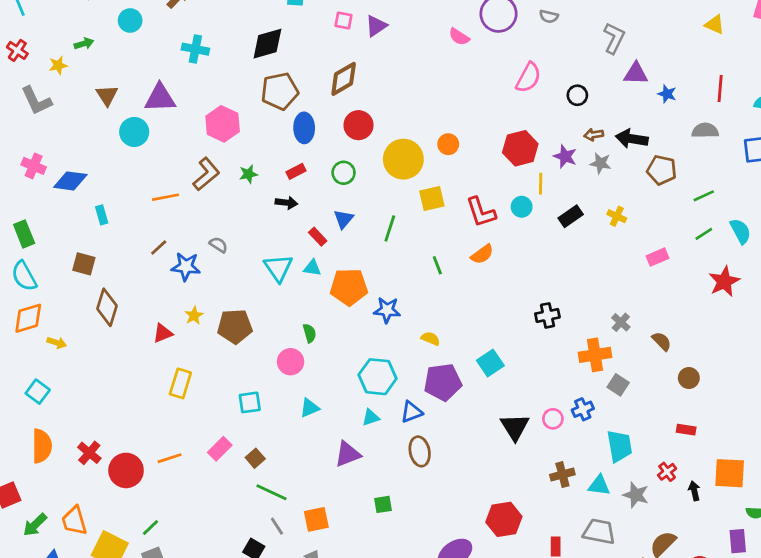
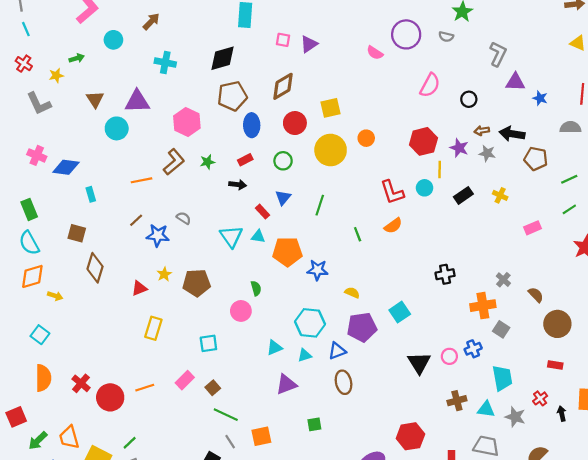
yellow square: (432, 199) -> (331, 108), moved
brown circle: (689, 378) -> (557, 324), size x1.6
cyan triangle: (310, 408) -> (274, 348), moved

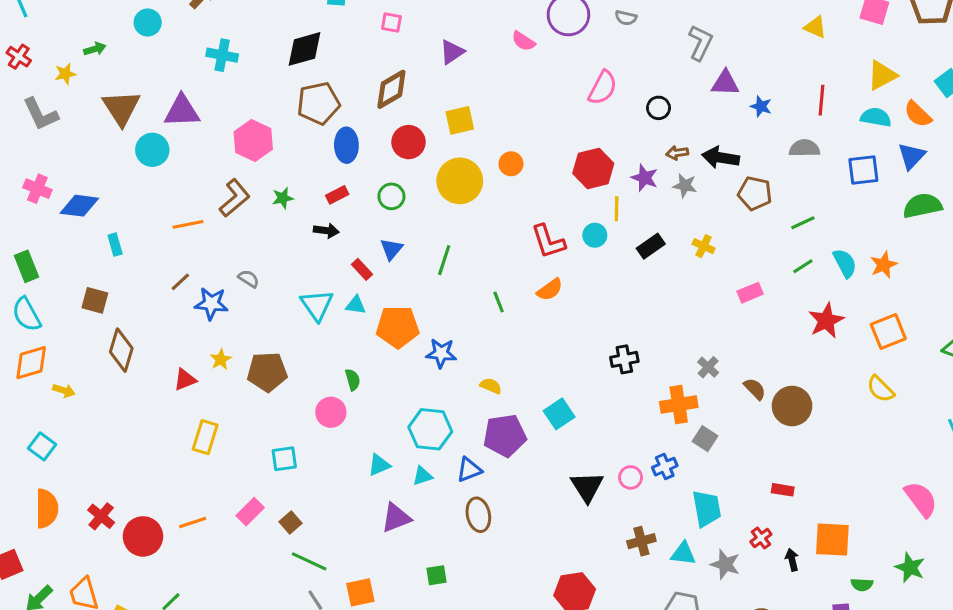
purple triangle: (309, 44) -> (452, 52), moved
brown triangle: (95, 99) -> (121, 108), size x1.5
brown circle: (557, 324) -> (792, 406), moved

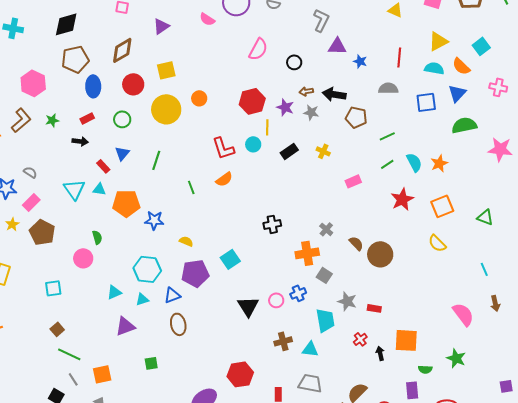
brown pentagon: (267, 372) -> (42, 232), turned 30
pink rectangle: (250, 512) -> (31, 202), moved
gray star: (725, 564) -> (347, 301), moved

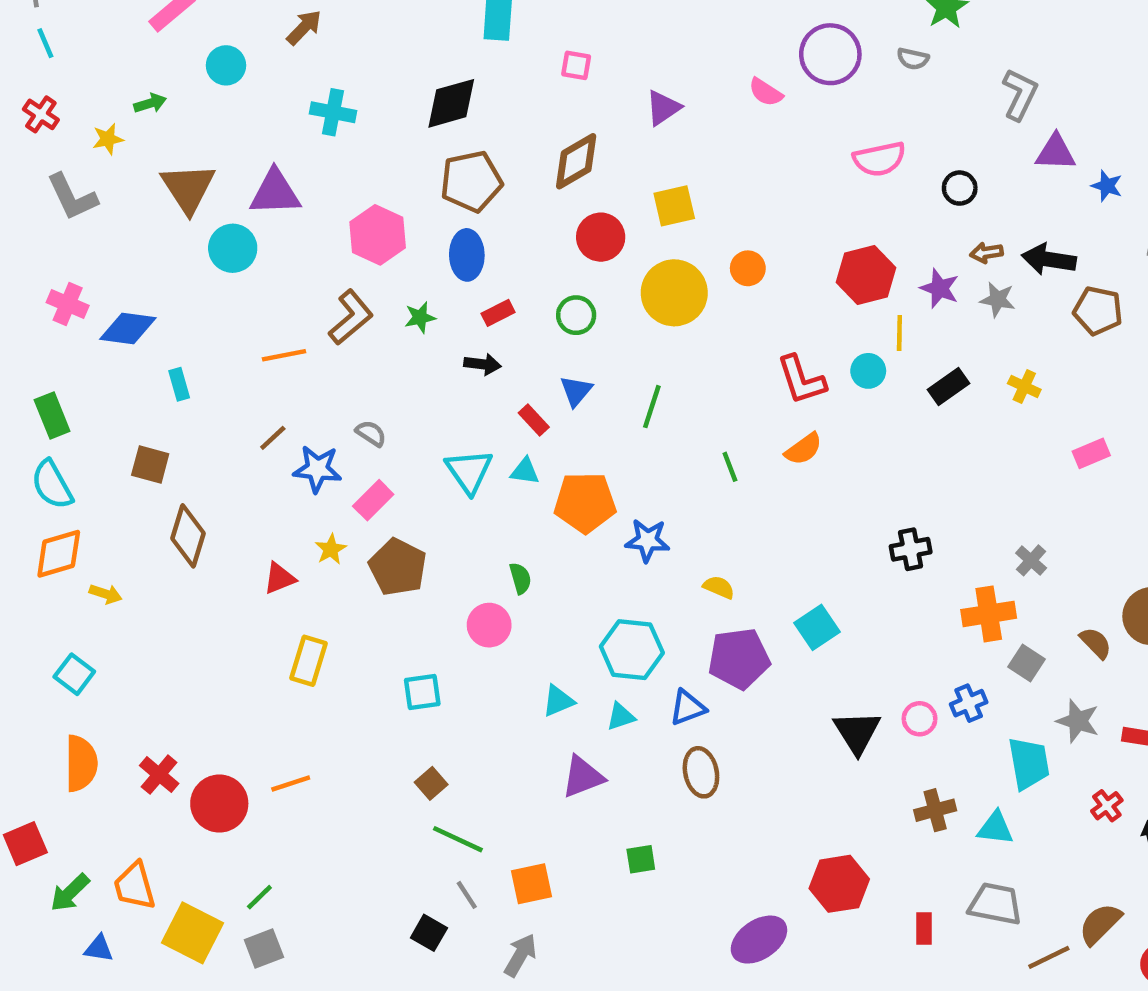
pink semicircle: (258, 49) -> (879, 159), turned 50
blue ellipse: (93, 86) -> (467, 255), moved
brown semicircle: (356, 243) -> (1096, 643), moved

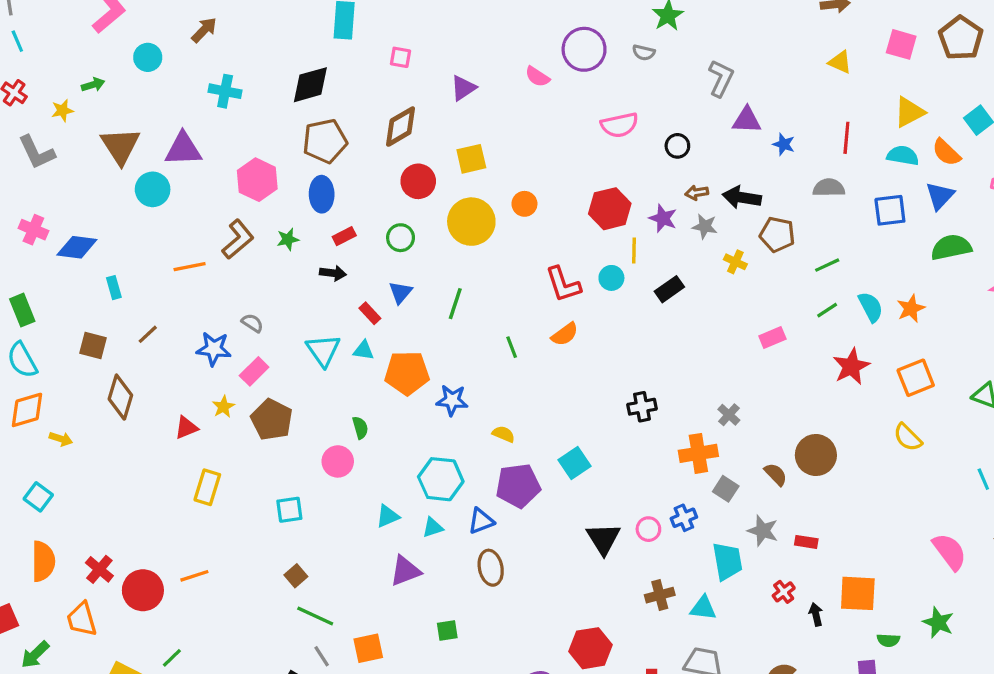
yellow cross: (1024, 386) -> (735, 262), moved
brown line: (273, 438) -> (148, 334), moved
orange trapezoid: (135, 886) -> (82, 619), moved

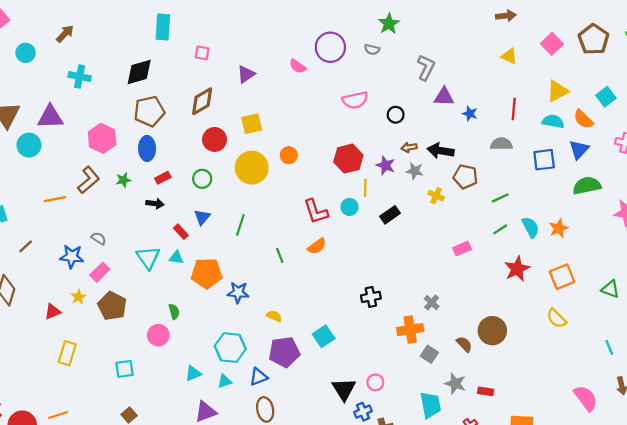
pink square: (901, 44) -> (552, 44), turned 30
blue cross: (684, 518) -> (363, 412), moved

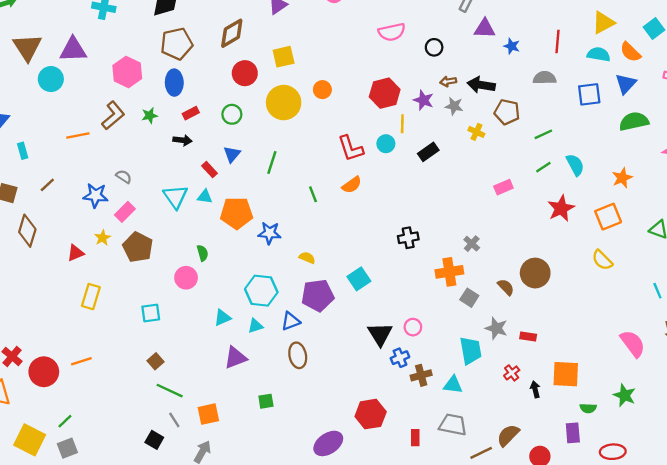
orange star: (559, 228) -> (622, 178), moved

